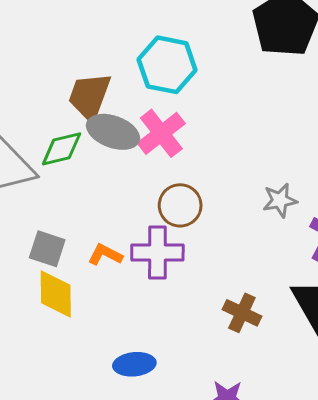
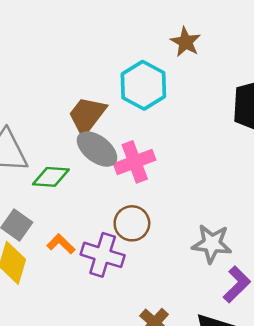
cyan hexagon: (167, 65) -> (143, 85), moved
green diamond: (62, 149) -> (51, 177), moved
gray star: (280, 200) -> (212, 244), size x1.4

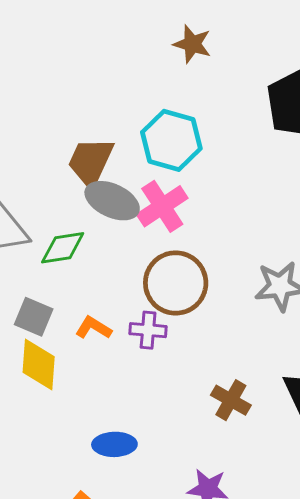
cyan hexagon: (143, 85) -> (171, 140), moved
brown circle: (132, 223) -> (176, 283), size x1.4
purple cross: (103, 255) -> (148, 330), size x0.7

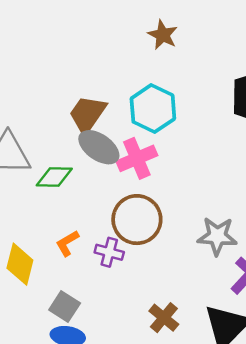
brown star: (192, 44) -> (163, 35), moved
gray square: (34, 317) -> (65, 307), moved
orange L-shape: (93, 328) -> (67, 243), turned -72

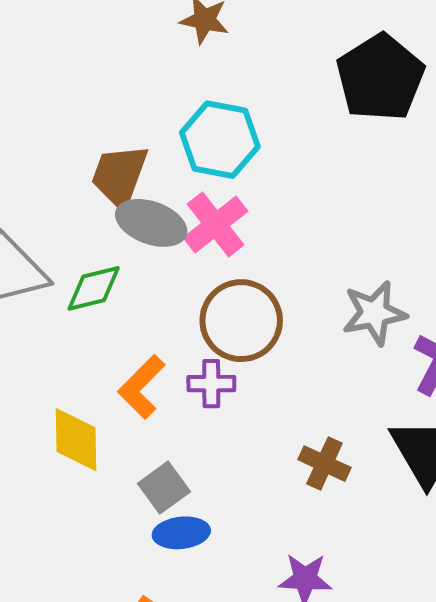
orange L-shape: (67, 243) -> (142, 387), size x1.4
gray square: (65, 307) -> (164, 488), turned 36

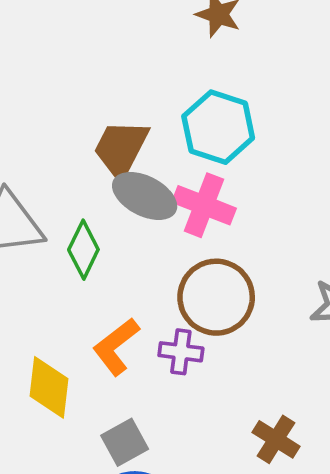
pink cross: (216, 224) -> (204, 205), turned -38
green diamond: (94, 288) -> (83, 250), turned -58

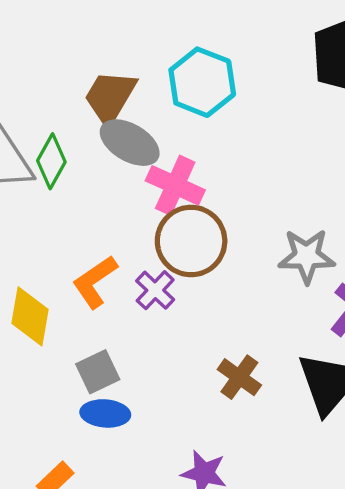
pink cross: (204, 205) -> (175, 185), moved
green diamond: (83, 250) -> (51, 161), moved
purple cross: (181, 352) -> (155, 290), turned 33

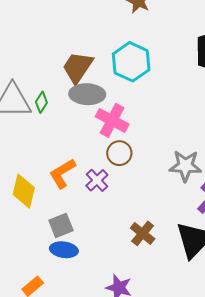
gray ellipse: (130, 143) -> (87, 94), turned -32
green diamond: (51, 161) -> (41, 102), size x0.7
brown circle: (191, 241) -> (119, 153), size x0.6

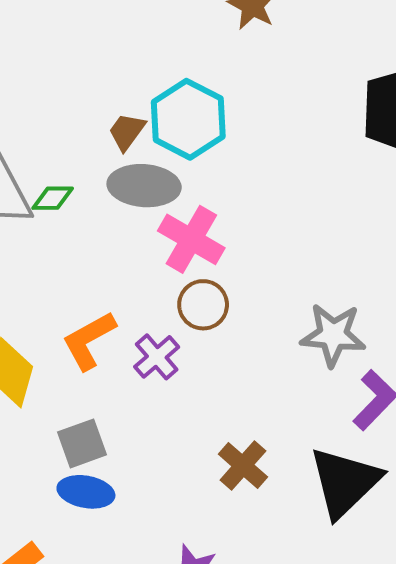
cyan hexagon: (131, 62) -> (188, 119), moved
brown trapezoid: (78, 67) -> (127, 132), size x0.6
green diamond: (41, 102) -> (53, 198), turned 55

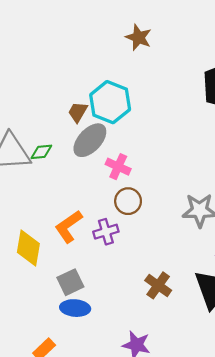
gray ellipse: (144, 186) -> (90, 140), turned -45
pink cross: (191, 239) -> (118, 167), size x0.7
purple cross: (157, 357) -> (106, 232), turned 30

